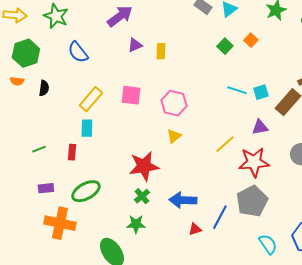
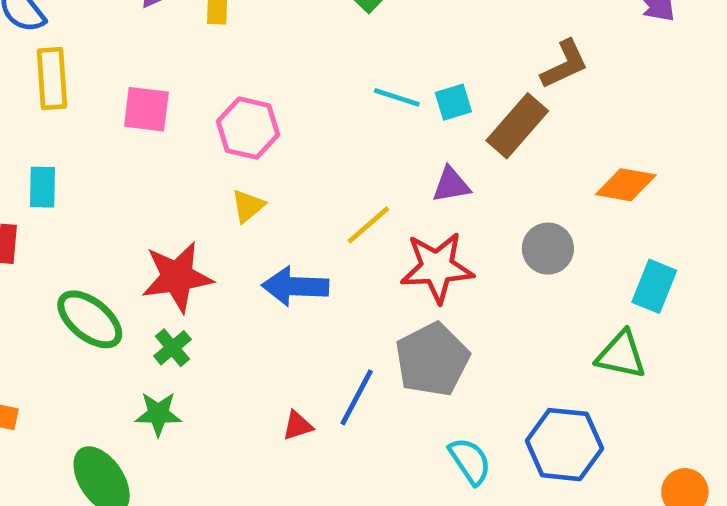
yellow rectangle: (91, 99) -> (52, 78), moved, turned -45
green ellipse: (86, 191) -> (90, 319), moved, turned 68
blue arrow: (183, 200) -> (295, 286), moved

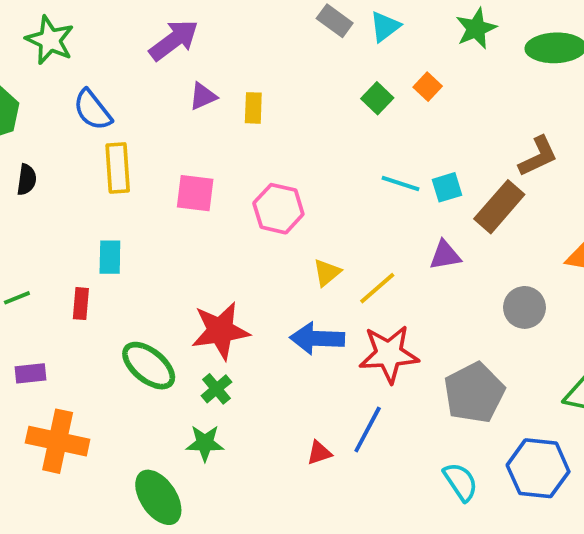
yellow triangle: (248, 206) -> (327, 273), moved
red star: (437, 267) -> (389, 354), moved
gray pentagon: (432, 360) -> (474, 393), moved

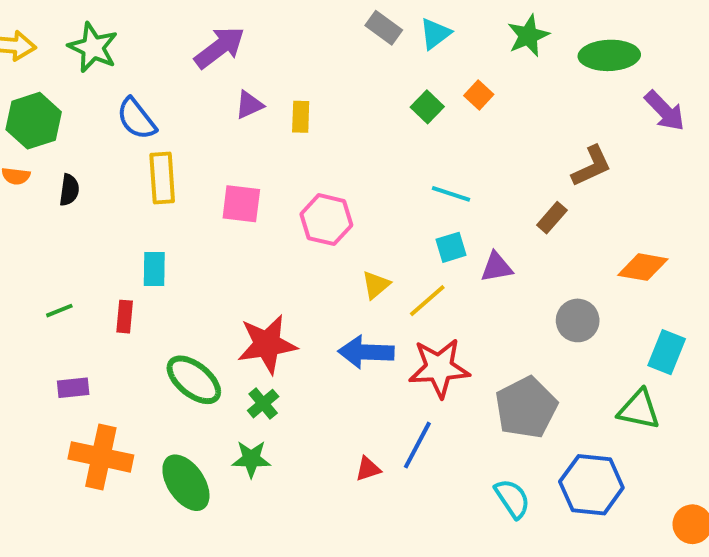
cyan square: (447, 187) -> (451, 247), moved
brown rectangle: (499, 207) -> (552, 218), size x0.6
green ellipse: (158, 497) -> (186, 483), moved

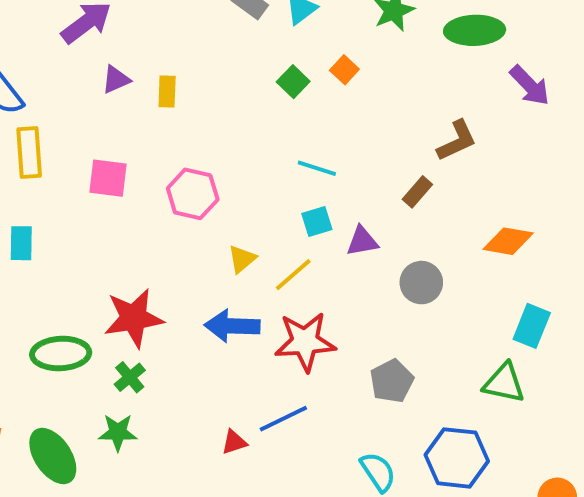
gray circle: (578, 320) -> (421, 283), moved
green ellipse: (194, 380) -> (61, 354), turned -42
gray pentagon: (526, 408) -> (392, 381), size x0.7
blue line: (417, 445) -> (283, 419), turned 36

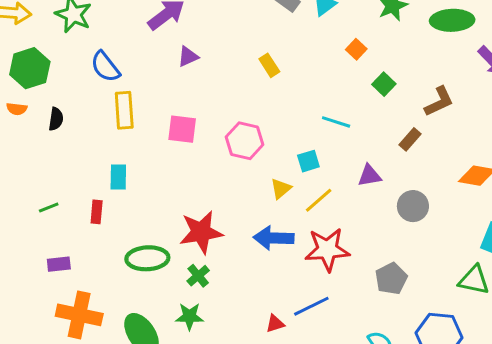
green square: (293, 82) -> (384, 84), moved
yellow rectangle: (167, 91) -> (269, 65), moved, turned -35
cyan square: (317, 221) -> (308, 161), moved

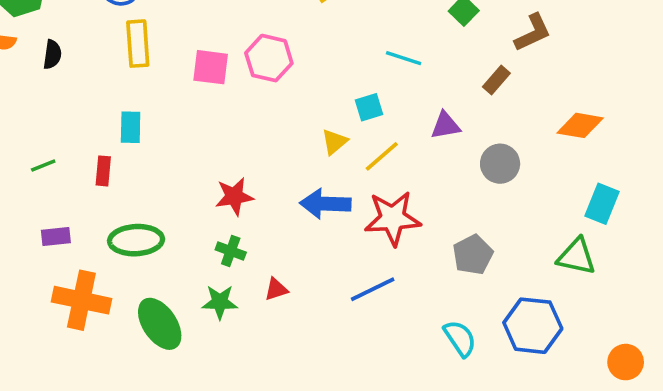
pink hexagon: (245, 141) -> (269, 58), moved
red star: (201, 232) -> (234, 196), size x0.7
green ellipse: (147, 258) -> (136, 240), moved
green cross: (198, 276) -> (231, 251), turned -30
red triangle: (275, 324) -> (276, 289), moved

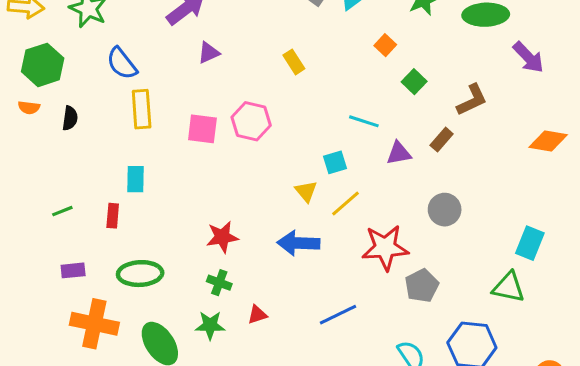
purple triangle: (445, 125) -> (399, 153), moved
orange diamond: (580, 125) -> (548, 141), moved
yellow triangle: (334, 142) -> (306, 191), turned -30
red star: (393, 218) -> (385, 248), moved

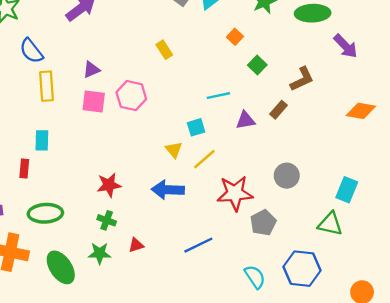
purple triangle: (209, 53) -> (91, 70), moved
cyan line: (364, 121) -> (218, 96), turned -30
gray circle: (445, 210) -> (287, 176), moved

